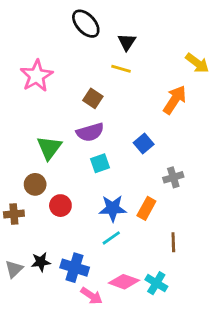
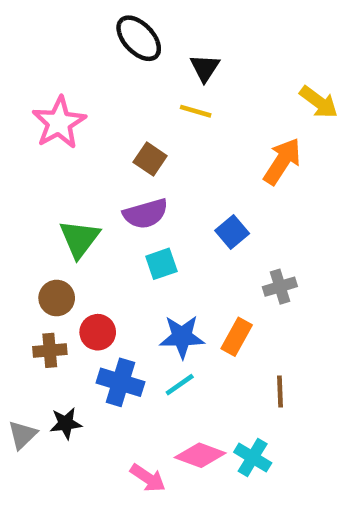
brown cross: (14, 214) -> (50, 350), moved
blue cross: (75, 268) -> (120, 382), moved

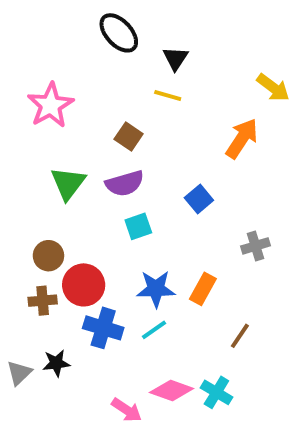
green triangle: (79, 239) -> (68, 183), moved
gray cross: (280, 287) -> (256, 246), moved
red circle: (98, 332) -> (84, 285), size x1.4
brown line: (280, 391) -> (240, 336), turned 36

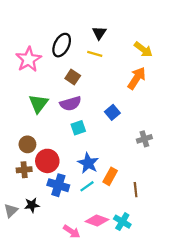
black ellipse: (119, 33) -> (62, 45), moved, turned 70
yellow arrow: (273, 88) -> (143, 49), moved
blue star: (156, 289) -> (88, 163), turned 30
orange rectangle: (203, 289) -> (110, 176), moved
brown line: (240, 336) -> (136, 190), turned -40

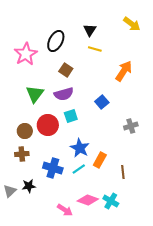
yellow arrow: (143, 49) -> (132, 24), moved
yellow line: (95, 54) -> (95, 49), moved
red circle: (47, 161) -> (48, 125), moved

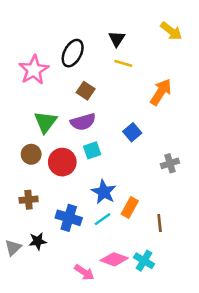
brown circle: (25, 131) -> (31, 154), moved

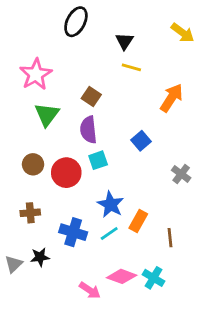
black ellipse: (73, 53) -> (76, 22), moved
green triangle: (45, 122) -> (47, 114), moved
purple semicircle: (83, 122) -> (88, 130), turned 100
gray cross: (170, 163) -> (181, 174), turned -36

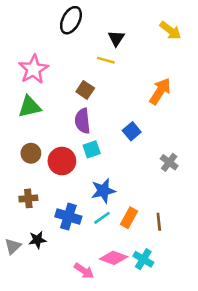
yellow line: (131, 67) -> (106, 60), moved
green triangle: (47, 114) -> (30, 107), moved, turned 40
blue star: (111, 204) -> (103, 191), turned 30
orange rectangle: (138, 221) -> (129, 218), moved

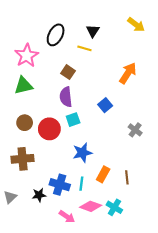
black ellipse: (71, 20) -> (56, 35), moved
brown cross: (28, 198) -> (23, 159), size x1.5
blue cross: (68, 217) -> (60, 185), moved
cyan line: (102, 218) -> (81, 184), moved, turned -48
black star: (37, 240) -> (39, 195), moved

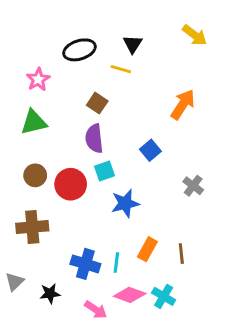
black ellipse: (56, 35) -> (79, 50), turned 45
pink star: (27, 56) -> (38, 79), size x0.7
blue star: (82, 153) -> (125, 203), moved
black star: (39, 195) -> (50, 293), moved

